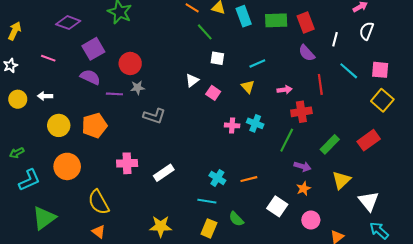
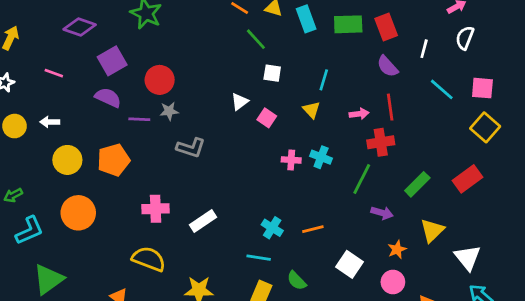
cyan line: (257, 63) -> (324, 80), turned -49
red line: (320, 84) -> (390, 107), moved
orange star: (304, 188) -> (397, 249), moved
yellow semicircle: (99, 202) -> (149, 259), moved, turned 140

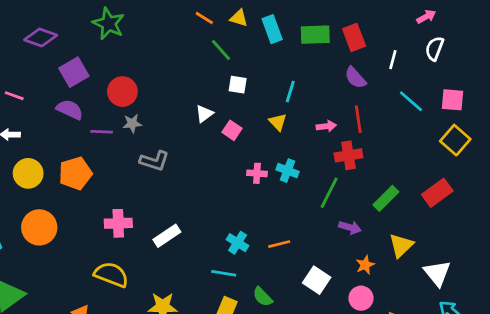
pink line: (54, 73) -> (14, 96), moved

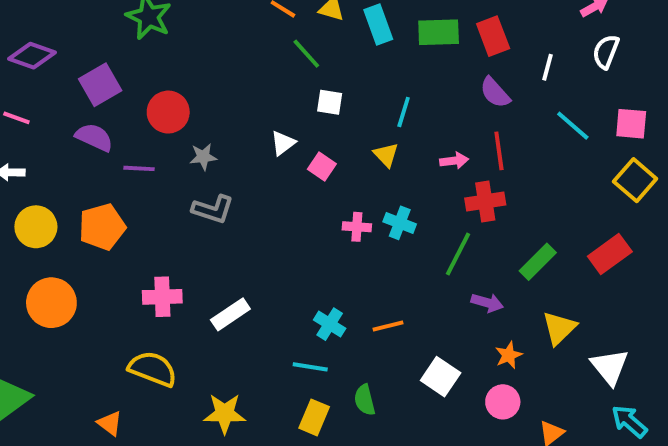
purple diamond: (41, 37) -> (32, 56), moved
gray star: (132, 123) -> (203, 157), moved
green semicircle: (263, 297) -> (365, 400), turned 30

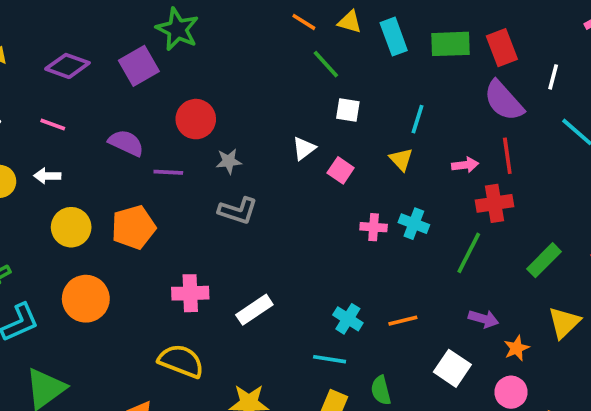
purple square: (100, 85) -> (139, 66), moved
purple semicircle: (495, 93) -> (504, 101), size x1.4
purple arrow: (487, 303) -> (484, 319), moved

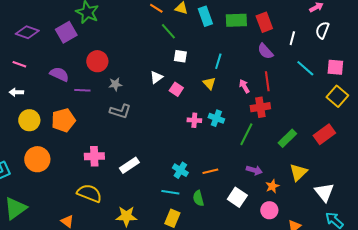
purple semicircle: (504, 101) -> (265, 51), size x0.7
pink arrow: (465, 165) -> (244, 86), turned -112
green semicircle: (381, 390) -> (198, 198), moved

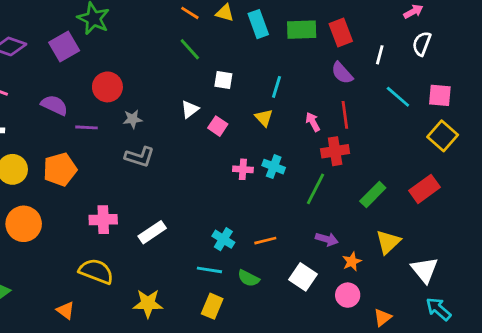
green line: (168, 31) -> (190, 49), moved
green semicircle: (198, 198) -> (249, 278), turned -49

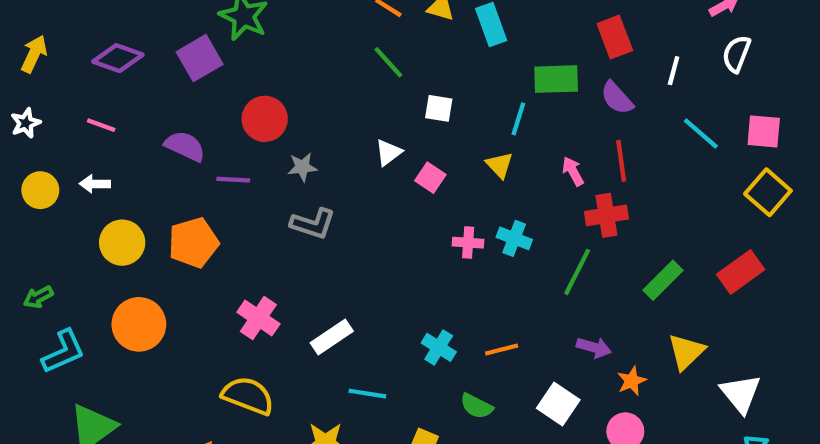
green rectangle: (302, 30) -> (556, 79), moved
pink cross: (103, 220) -> (258, 318), turned 36
cyan line: (209, 270) -> (367, 394), moved

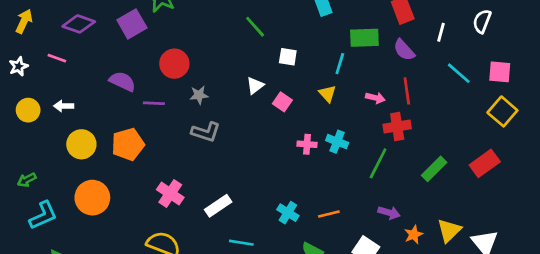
pink line: (101, 125) -> (57, 58), moved
pink arrow: (573, 171) -> (375, 98), turned 132
yellow triangle: (686, 352) -> (449, 230), moved

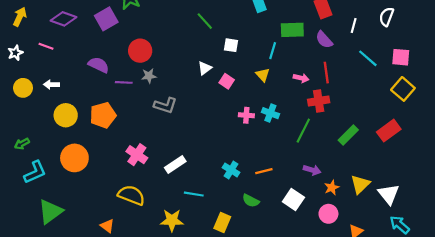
gray star: (199, 95) -> (149, 76), moved

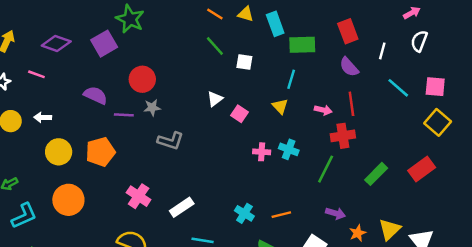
green rectangle: (292, 30) -> (302, 45), moved
white square: (231, 45) -> (244, 62), moved

